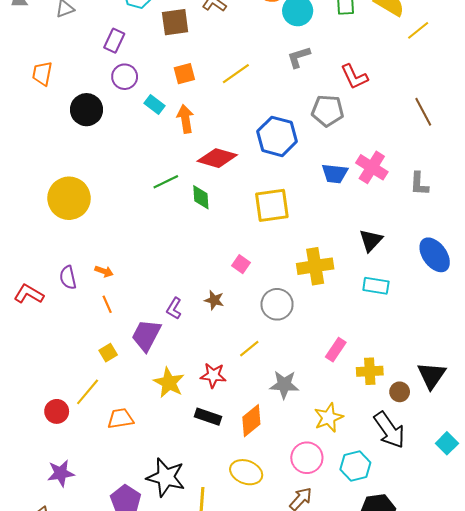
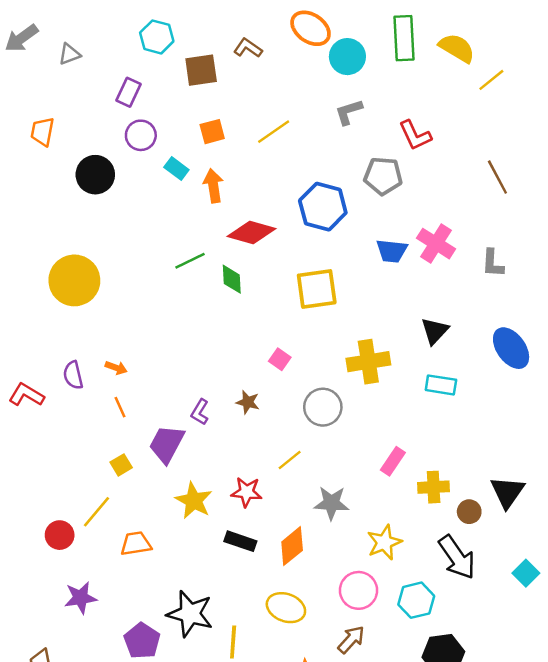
purple star: (61, 473) -> (81, 598), moved

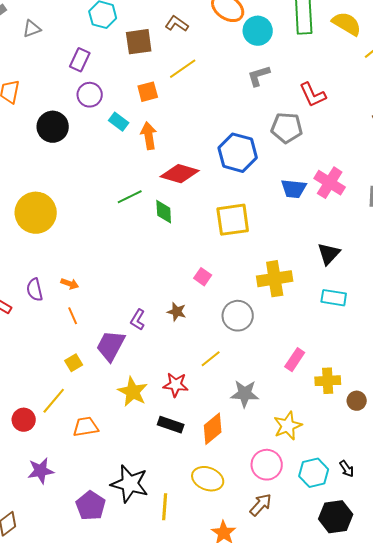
yellow line: (274, 132) -> (183, 69), moved
black arrow: (457, 557) -> (347, 469), moved, size x0.5

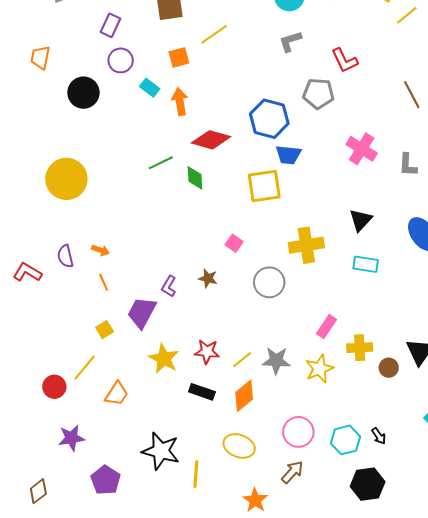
blue trapezoid: (294, 189) -> (288, 155), moved
yellow line: (211, 359) -> (242, 360), moved
yellow star: (288, 426) -> (319, 369), moved
orange trapezoid: (86, 427) -> (117, 394), turned 132
purple pentagon: (91, 506) -> (106, 480), moved

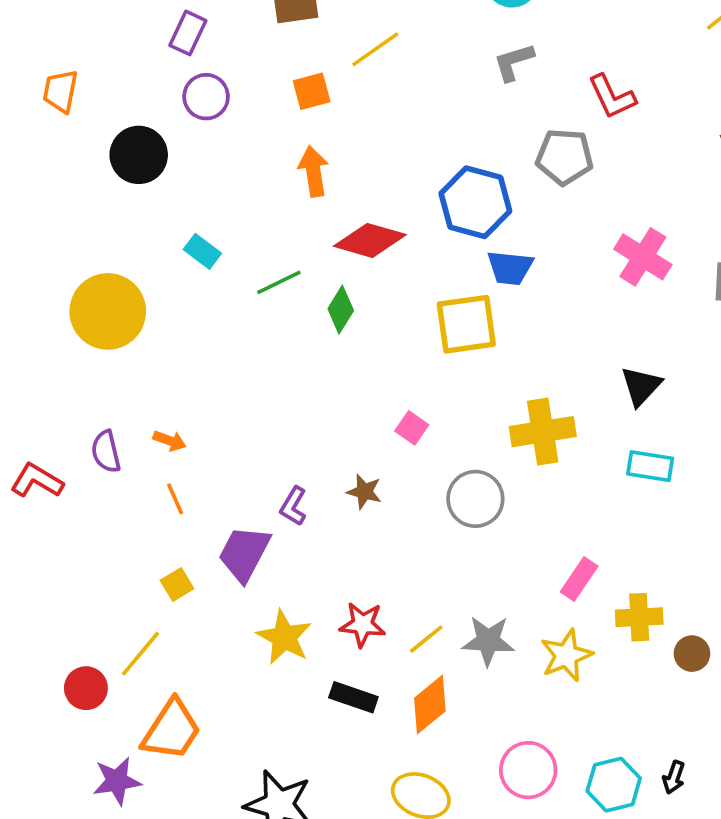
cyan rectangle: (150, 88) -> (202, 251), moved
green diamond: (195, 178) -> (341, 310), turned 35
orange trapezoid: (117, 394) -> (171, 730), moved, size x1.4
black arrow: (379, 436) -> (674, 777), turned 54

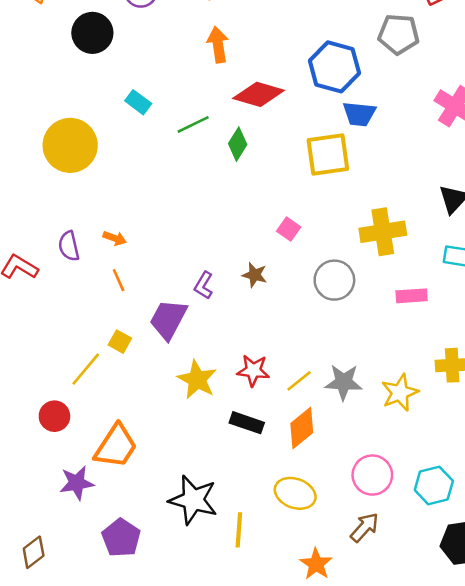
pink rectangle: (579, 579) -> (412, 296), moved, turned 52
yellow square: (177, 584) -> (120, 342), turned -30
yellow line: (141, 654) -> (86, 369), moved

